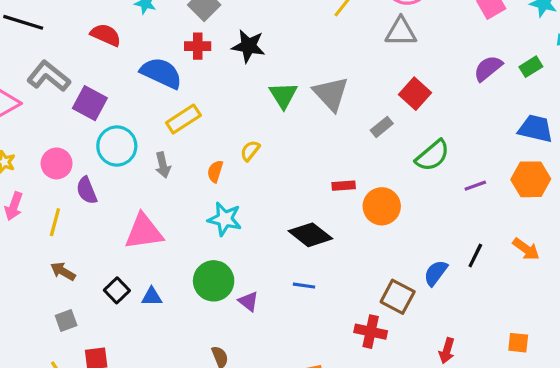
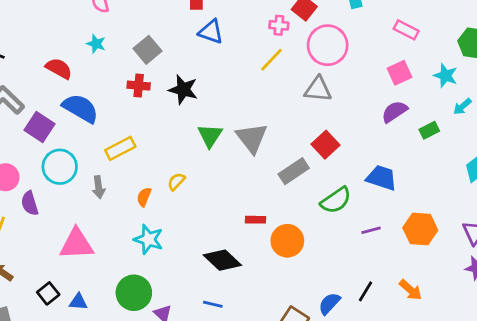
purple semicircle: (488, 68) -> (395, 112), moved
blue semicircle: (161, 73) -> (80, 108), moved
gray rectangle: (382, 127) -> (294, 171), size x1.5
blue trapezoid: (536, 129) -> (381, 178), moved

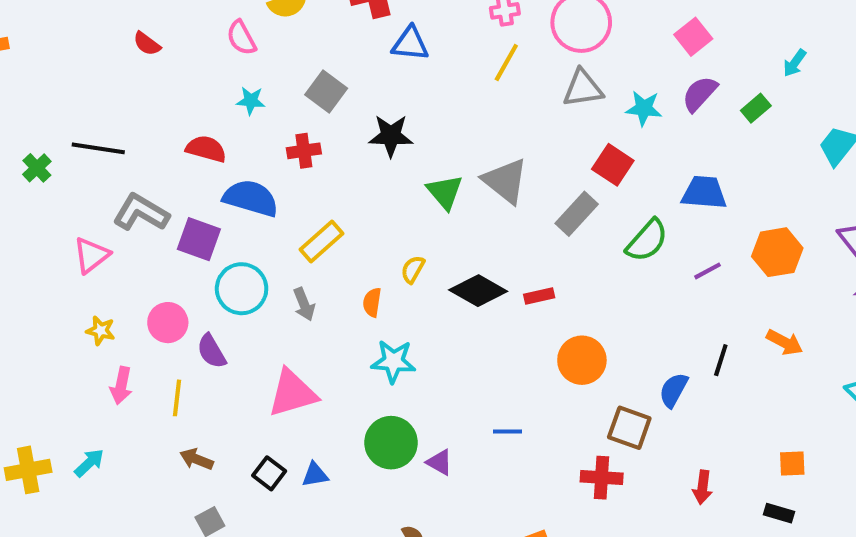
cyan star: (445, 76) -> (644, 108), moved
red cross: (139, 86) -> (304, 151), moved
orange circle: (287, 241) -> (582, 360), moved
black diamond: (222, 260) -> (478, 291), moved

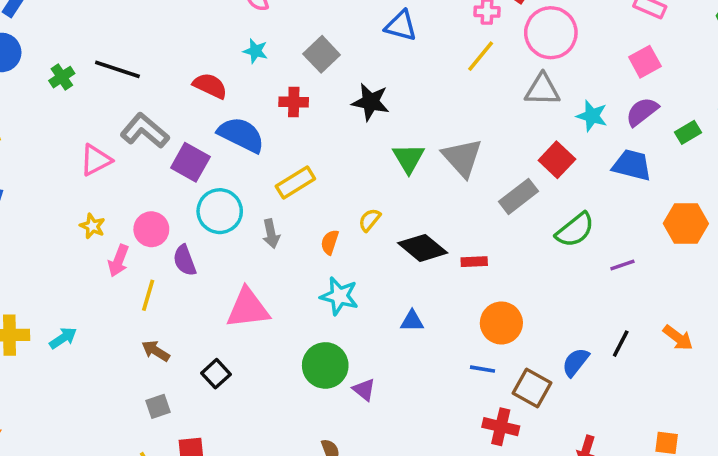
blue trapezoid: (704, 193) -> (632, 165), moved
orange hexagon: (777, 252) -> (686, 223), moved
pink arrow: (121, 385) -> (118, 261), moved
blue line: (508, 431) -> (482, 369), moved
blue triangle: (315, 475) -> (412, 321), moved

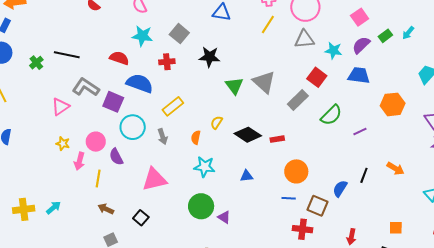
cyan star: (255, 51) -> (142, 36), size x1.5
green rectangle: (688, 132) -> (385, 36), moved

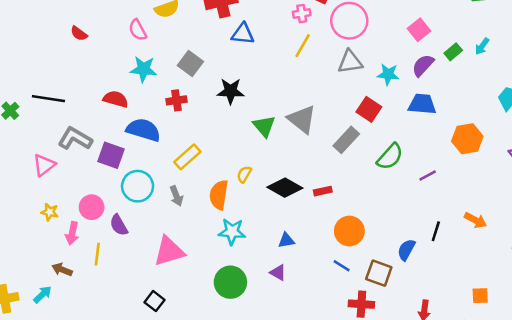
orange semicircle: (196, 137) -> (219, 195), size x1.6
blue line: (289, 198) -> (342, 266), turned 32
brown arrow: (106, 209) -> (62, 270), moved
purple triangle: (224, 217) -> (278, 273), moved

